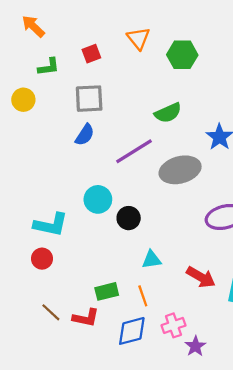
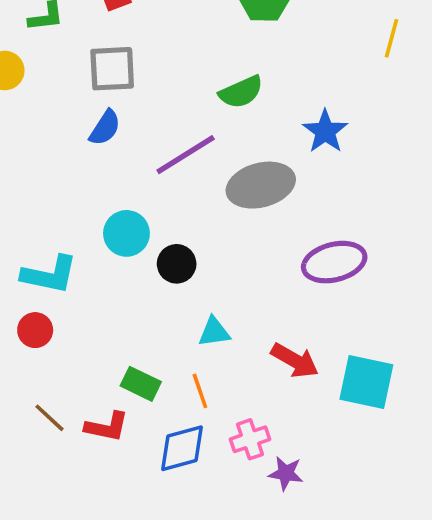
green rectangle: (107, 291) -> (141, 384), turned 40
purple star: (195, 346) -> (286, 473), turned -30

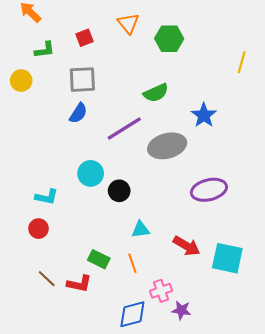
cyan L-shape: (50, 275) -> (47, 197), size x0.7
blue diamond: (182, 448) -> (132, 314), moved

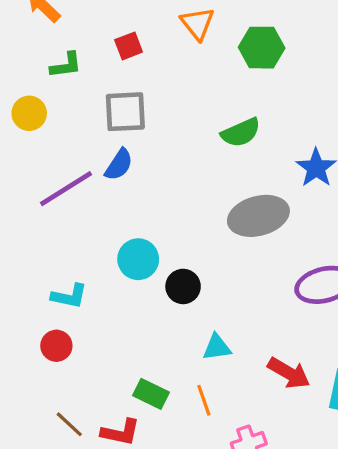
purple line: (124, 129) -> (66, 189), moved

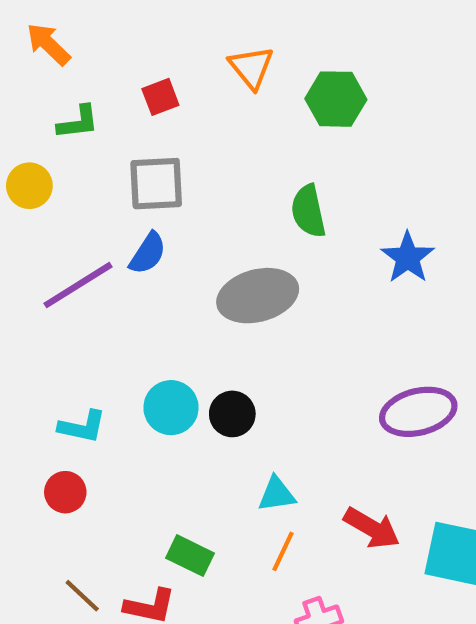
green semicircle: (241, 133) -> (308, 211), turned 102
gray ellipse: (258, 216) -> (258, 296), moved
cyan circle: (138, 259) -> (171, 408), moved
orange line: (204, 400) -> (283, 551), moved, turned 44

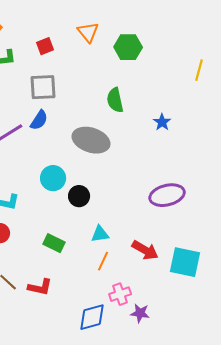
blue star: (408, 258) -> (162, 122), size x0.7
gray ellipse: (258, 296) -> (91, 140), turned 33
cyan circle: (171, 408) -> (53, 178), moved
green rectangle: (190, 556) -> (54, 243), moved

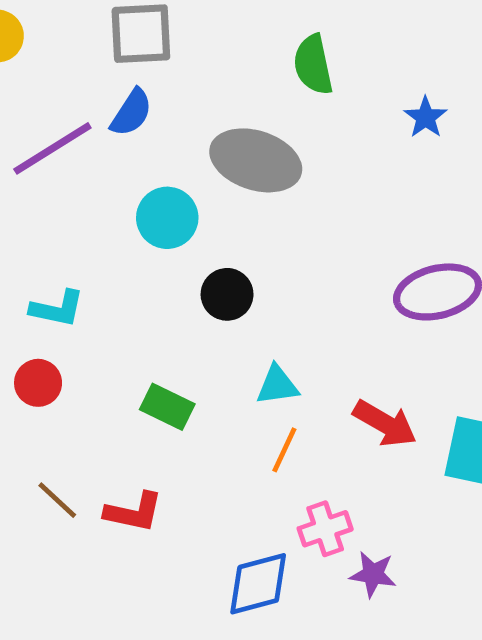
cyan circle: (53, 178) -> (167, 218), moved

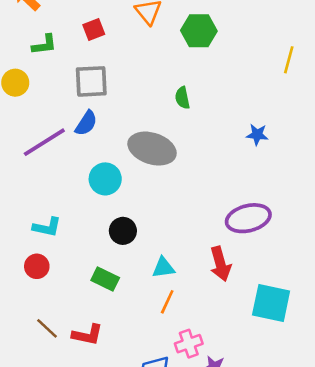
green semicircle: (313, 65) -> (182, 98), size x0.7
blue star: (426, 117) -> (257, 135), moved, turned -30
black circle: (227, 294) -> (123, 231), moved
red arrow: (385, 424) -> (220, 264), moved, turned 44

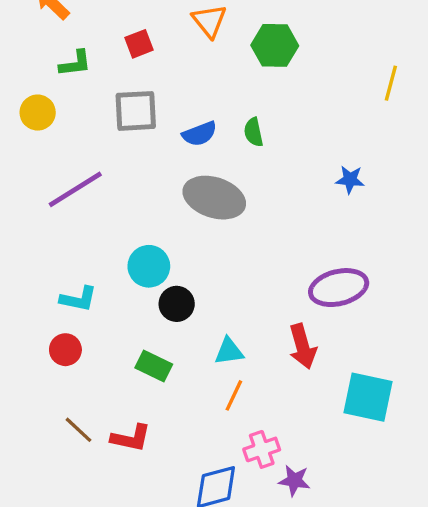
blue semicircle: (86, 123) -> (200, 134), moved, turned 36
cyan circle: (105, 179) -> (149, 266), moved

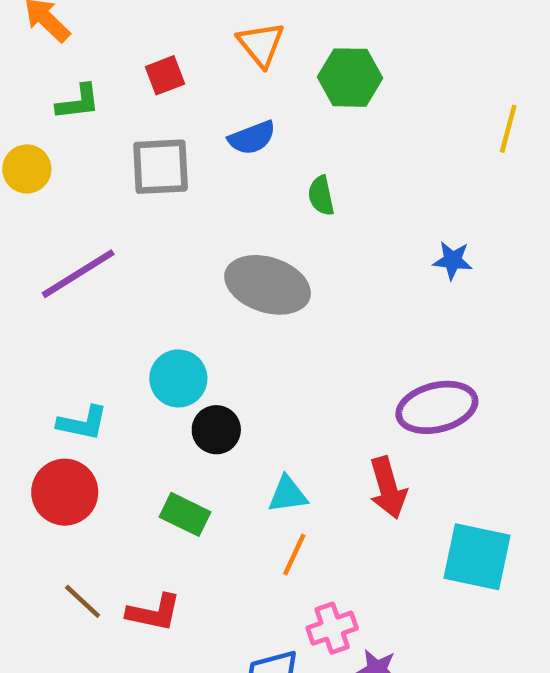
blue semicircle: (200, 134) -> (252, 138), moved
red circle: (65, 350) -> (65, 492), size x1.5

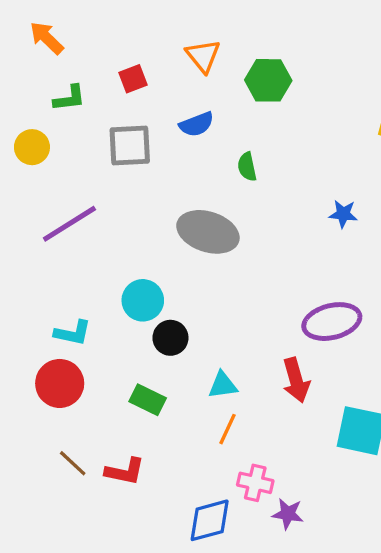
pink cross: (332, 628) -> (255, 483), turned 32

